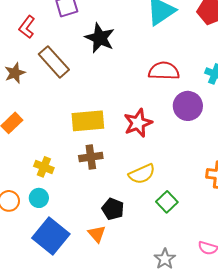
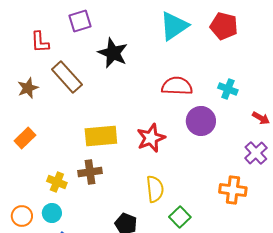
red L-shape: (27, 27) -> (40, 42), turned -40
brown cross: (91, 157) -> (90, 172), moved
yellow semicircle: (142, 174) -> (155, 189), turned -72

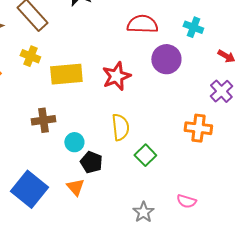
brown cross: (90, 172) -> (43, 120), moved
yellow cross: (57, 182) -> (30, 56), moved
cyan circle: (52, 213) -> (74, 142), moved

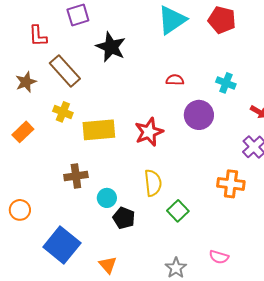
red semicircle: (142, 24) -> (175, 80), size x0.6
orange triangle: (75, 187) -> (108, 265), moved

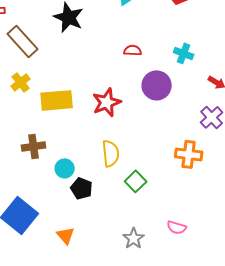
yellow cross: (63, 112) -> (21, 82), turned 30

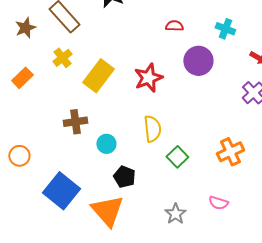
yellow rectangle: (57, 100) -> (98, 76), turned -48
orange cross: (189, 154) -> (230, 152), moved, turned -32
black pentagon: (82, 188) -> (124, 177), moved
orange triangle: (66, 235) -> (107, 211), size x1.8

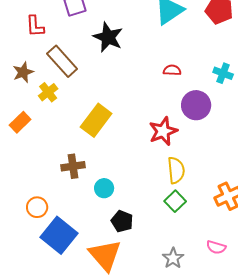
yellow cross: (62, 58) -> (48, 92), moved
red star: (148, 78) -> (163, 131), moved
yellow semicircle: (152, 129) -> (176, 170), moved
orange circle: (19, 156) -> (37, 207), moved

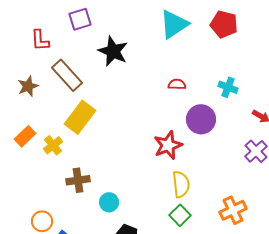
yellow cross: (48, 92) -> (53, 145), moved
yellow rectangle: (96, 120) -> (80, 117), moved

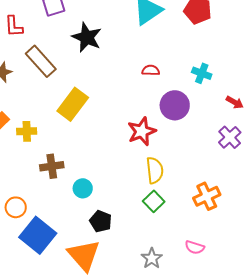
yellow rectangle: (80, 117) -> (73, 104), moved
yellow cross: (53, 145) -> (27, 131), turned 36

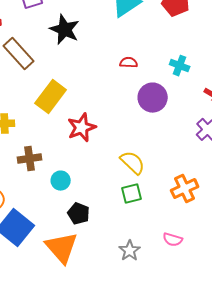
red star: (142, 131) -> (82, 128), moved
yellow semicircle: (155, 170) -> (133, 163), turned -40
green square: (154, 201) -> (132, 194), turned 30

